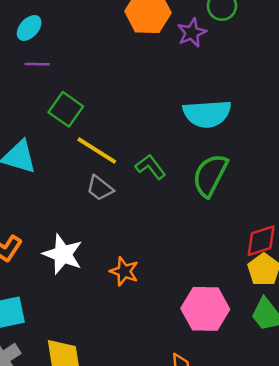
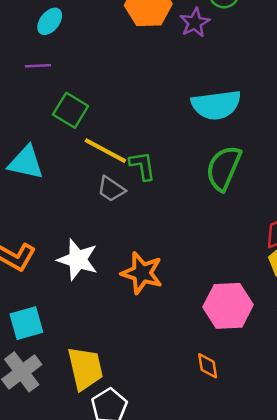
cyan ellipse: (29, 28) -> (50, 21), moved
green L-shape: (150, 167) -> (142, 166), moved, turned 32
orange star: (124, 271) -> (142, 273), size x1.4

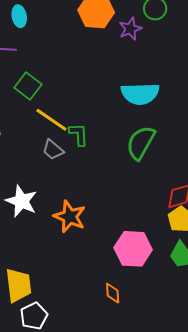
cyan ellipse: (50, 21) -> (19, 16), turned -55

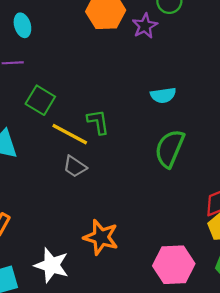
cyan semicircle: (140, 94) -> (163, 95), size x0.6
green L-shape: (79, 134) -> (98, 122), moved
white star: (21, 201) -> (52, 265), moved

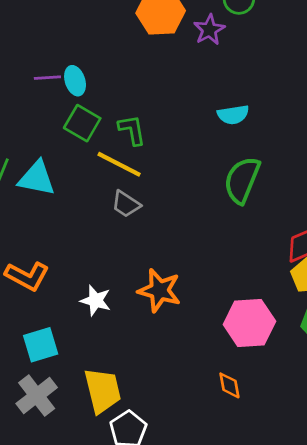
cyan ellipse: (22, 25) -> (75, 81), moved
green L-shape: (98, 122) -> (132, 130), moved
white star: (52, 265) -> (96, 301), moved, size x0.7

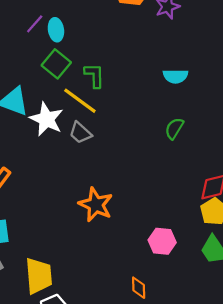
purple line: (47, 78) -> (35, 24), turned -54
green semicircle: (242, 180) -> (174, 128), size x0.6
white star: (96, 301) -> (46, 119), moved, size x1.4
pink hexagon: (249, 323) -> (162, 241), size x0.7

